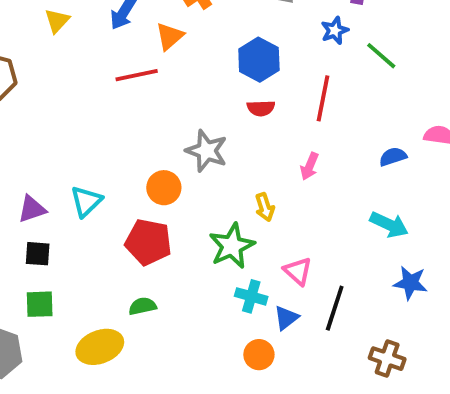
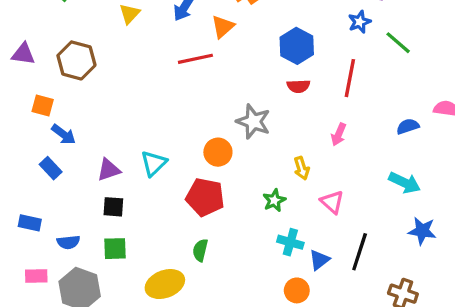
green star: (232, 246) -> (274, 200), size x0.6
pink triangle: (298, 271) -> (332, 202), moved
green semicircle: (142, 306) -> (200, 250), turned -65

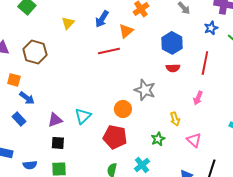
cyan cross: (290, 242) -> (142, 165), moved, turned 35

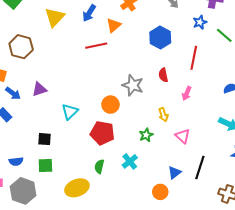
yellow triangle: (68, 23) -> (55, 17), size x1.5
red semicircle: (173, 68) -> (163, 75), moved, turned 80
purple triangle: (55, 120) -> (39, 89), moved

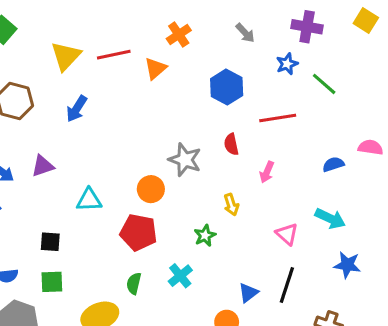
blue arrow: (89, 13) -> (77, 109), moved
red line: (96, 46) -> (114, 55), moved
red line: (194, 58) -> (278, 118), turned 70
cyan triangle: (70, 112) -> (89, 200), turned 42
pink triangle: (183, 136) -> (287, 234), moved

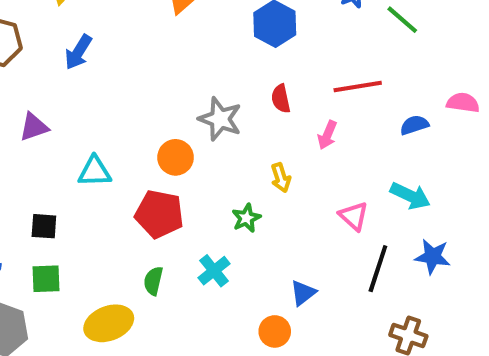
red line: (278, 118) -> (358, 87), moved
black line: (287, 285) -> (378, 269), moved

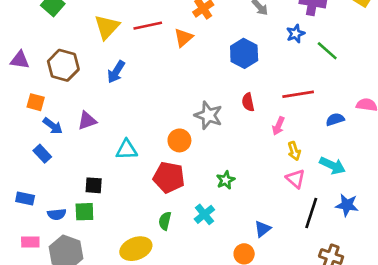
yellow arrow: (281, 178) -> (294, 151), moved
green square: (46, 279) -> (84, 212), moved

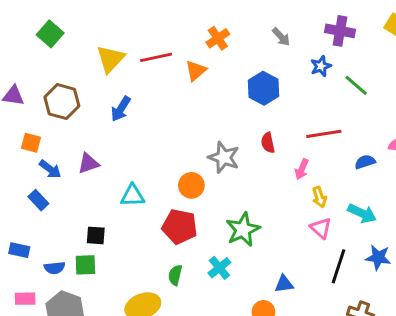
green star: (226, 180) -> (243, 230), size x1.6
blue triangle: (263, 229) -> (284, 284), turned 30

